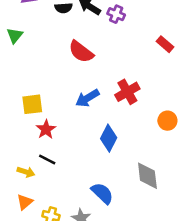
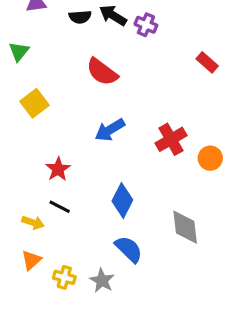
red cross: (127, 92) -> (171, 139), moved
yellow square: (32, 104) -> (35, 103), moved, turned -30
blue diamond: (109, 138) -> (122, 201), moved

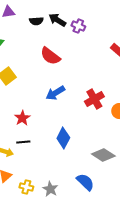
black line: (60, 207) -> (23, 142), turned -32
gray diamond: (185, 227) -> (103, 155), turned -50
blue semicircle: (129, 249) -> (85, 182), moved

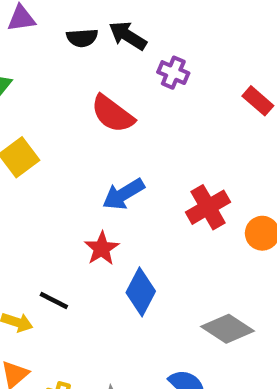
purple cross: (78, 26) -> (173, 73), moved
red star: (22, 118) -> (102, 248), moved
black line: (23, 142) -> (54, 301), turned 32

